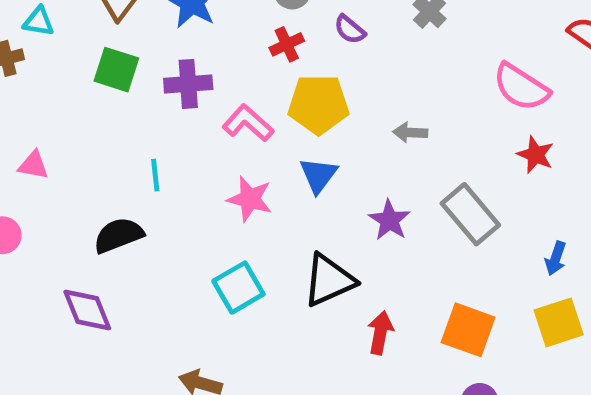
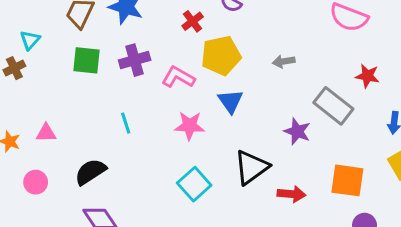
cyan triangle: (39, 21) -> (30, 40), turned -45
red star: (535, 155) -> (367, 76), moved
purple star: (389, 220) -> (297, 131), moved
black semicircle: (118, 235) -> (90, 172), moved
red arrow: (380, 333) -> (291, 194), turned 96

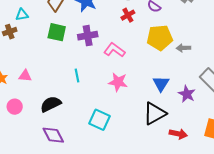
cyan triangle: (30, 40) -> (22, 15), turned 32
yellow pentagon: (221, 56) -> (160, 38), moved
blue triangle: (230, 101) -> (161, 84), moved
cyan square: (194, 184) -> (99, 120), moved, turned -30

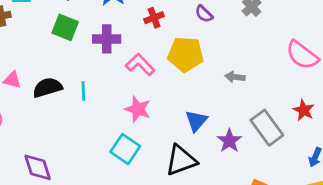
red cross: (128, 15) -> (154, 18), moved
yellow pentagon: (160, 38) -> (186, 54), moved
black semicircle: (51, 104) -> (47, 88), moved
cyan square: (99, 120) -> (125, 149), moved

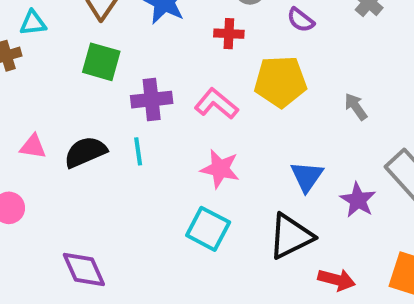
red cross: (154, 18) -> (229, 34), turned 30
purple cross: (107, 39) -> (152, 100), moved
gray arrow: (235, 77) -> (356, 107), turned 54

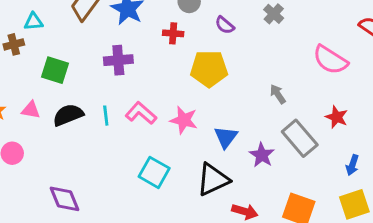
green square: (101, 62) -> (55, 70), moved
purple cross: (152, 100) -> (118, 60), moved
pink L-shape: (216, 104) -> (141, 113), moved
gray arrow: (356, 107) -> (278, 94), moved
pink star: (220, 169) -> (184, 120), moved

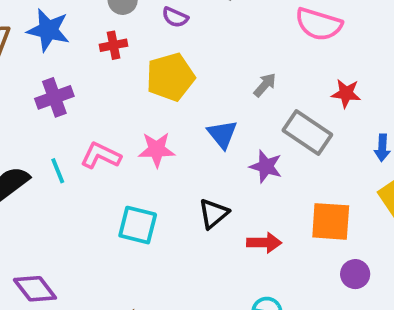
gray arrow: (278, 94) -> (265, 85), turned 90
blue triangle: (226, 137) -> (222, 134), moved
black triangle: (213, 179) -> (213, 214), size x0.7

